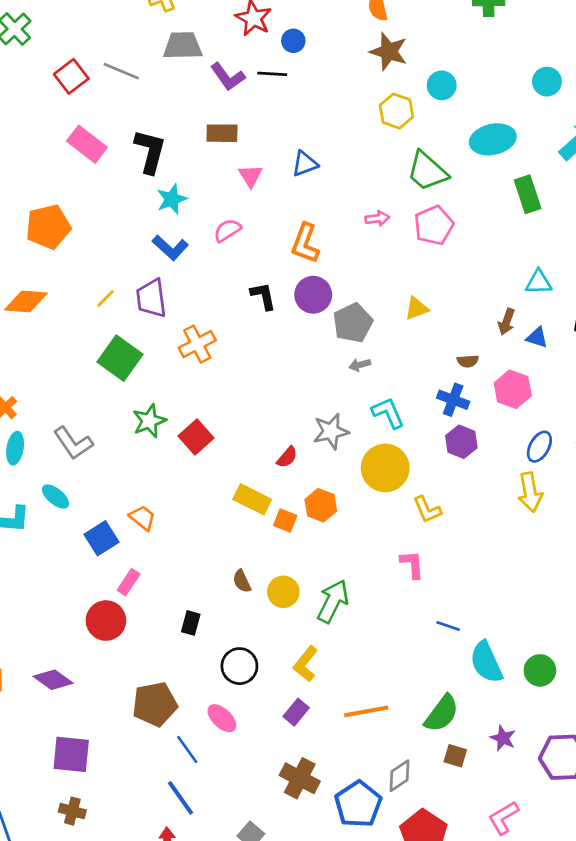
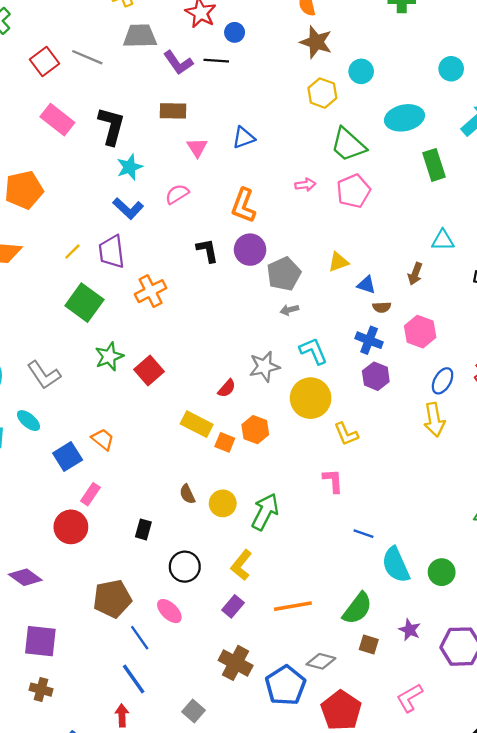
blue triangle: (537, 337) -> (366, 285), moved
gray diamond: (400, 776) -> (321, 661), turned 48

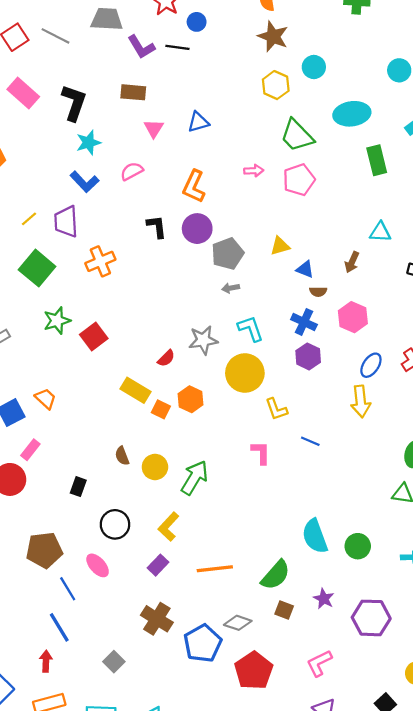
blue line: (363, 534) -> (310, 441), moved

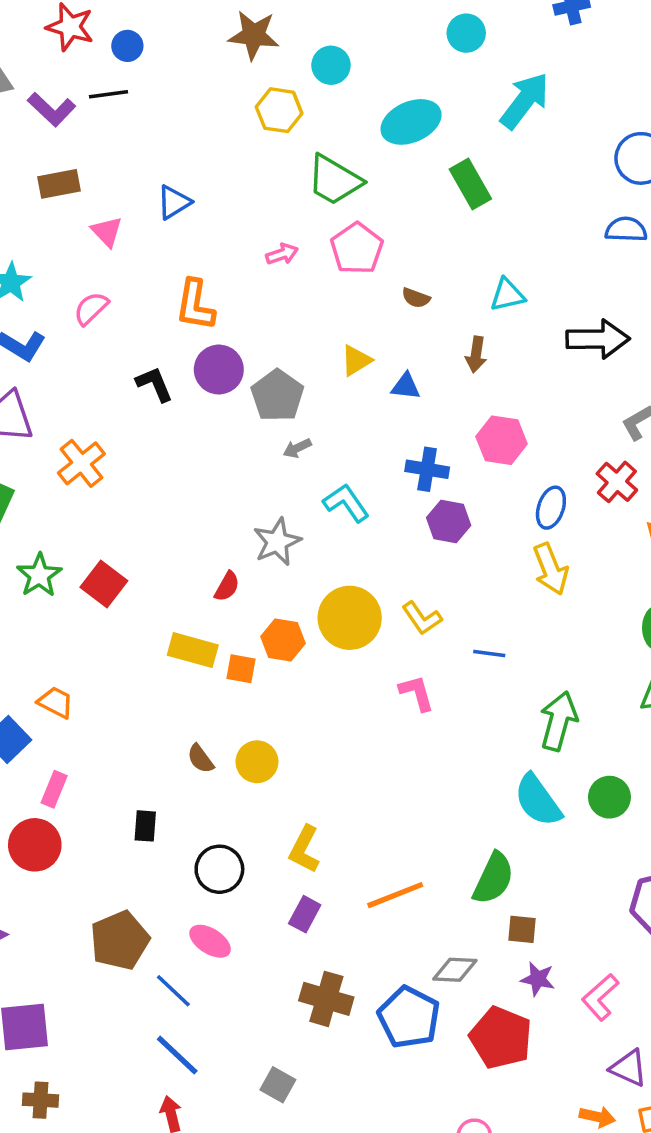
brown semicircle: (318, 292) -> (416, 298), moved, turned 35
yellow circle: (245, 373) -> (350, 618), moved
green arrow: (195, 478) -> (559, 721), moved
purple star: (324, 599) -> (538, 979), moved

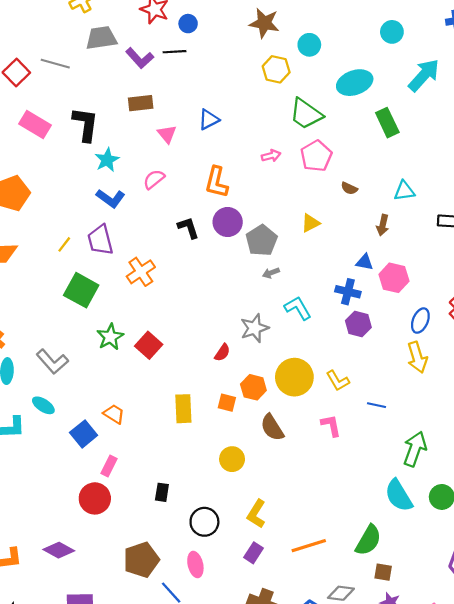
blue triangle: (406, 386) -> (365, 262), moved
yellow rectangle: (193, 650) -> (183, 409), moved, turned 68
brown semicircle: (201, 759) -> (272, 428), moved, size x1.5
pink ellipse: (210, 941) -> (195, 565), turned 40

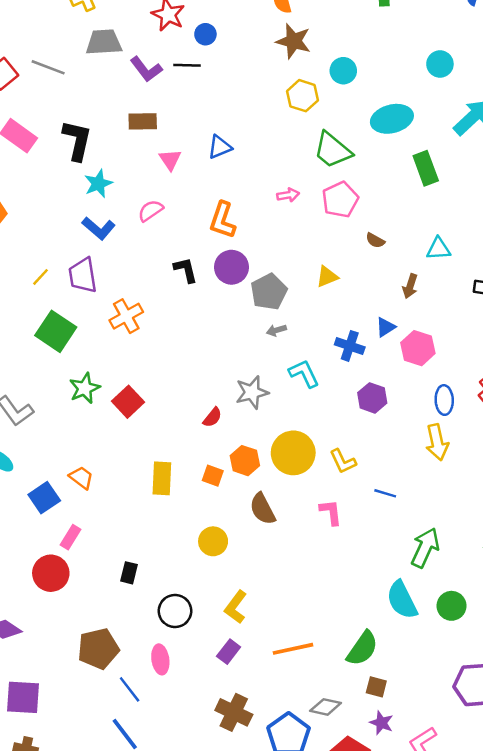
blue triangle: (365, 262) -> (386, 327), turned -48
blue cross: (348, 292) -> (350, 346), moved
blue ellipse: (420, 321) -> (444, 400), turned -30

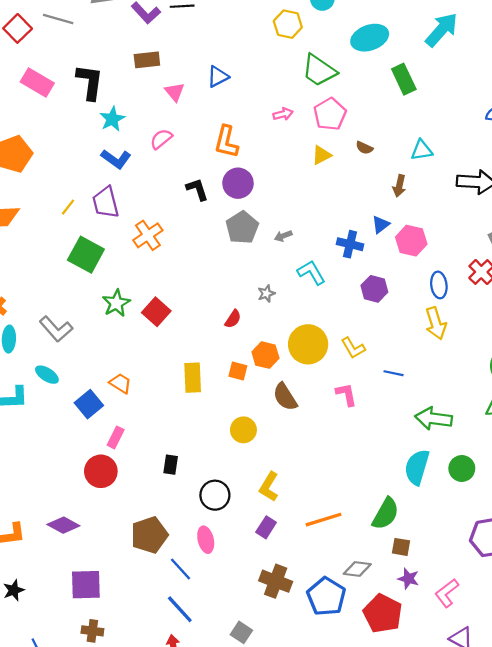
yellow triangle: (327, 277) -> (321, 155), moved
gray pentagon: (269, 292) -> (242, 228), moved
gray star: (252, 392) -> (266, 293), size x0.6
green arrow: (425, 548) -> (434, 419), turned -102
cyan semicircle: (402, 600) -> (417, 467), turned 48

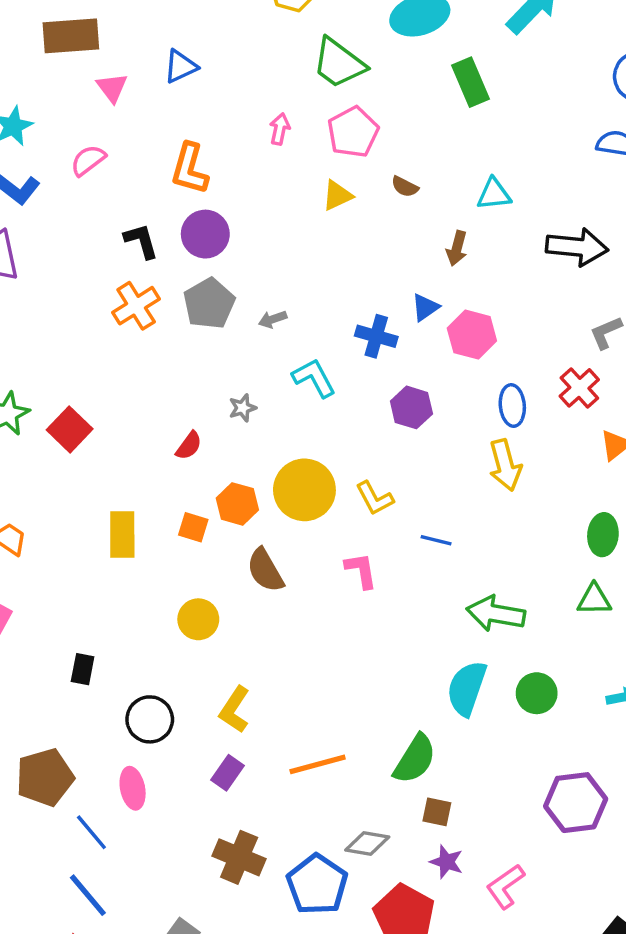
brown rectangle: (147, 60) -> (71, 36), size x1.4
pink arrow: (283, 114) -> (280, 129), turned -66
orange cross: (148, 235) -> (136, 306), moved

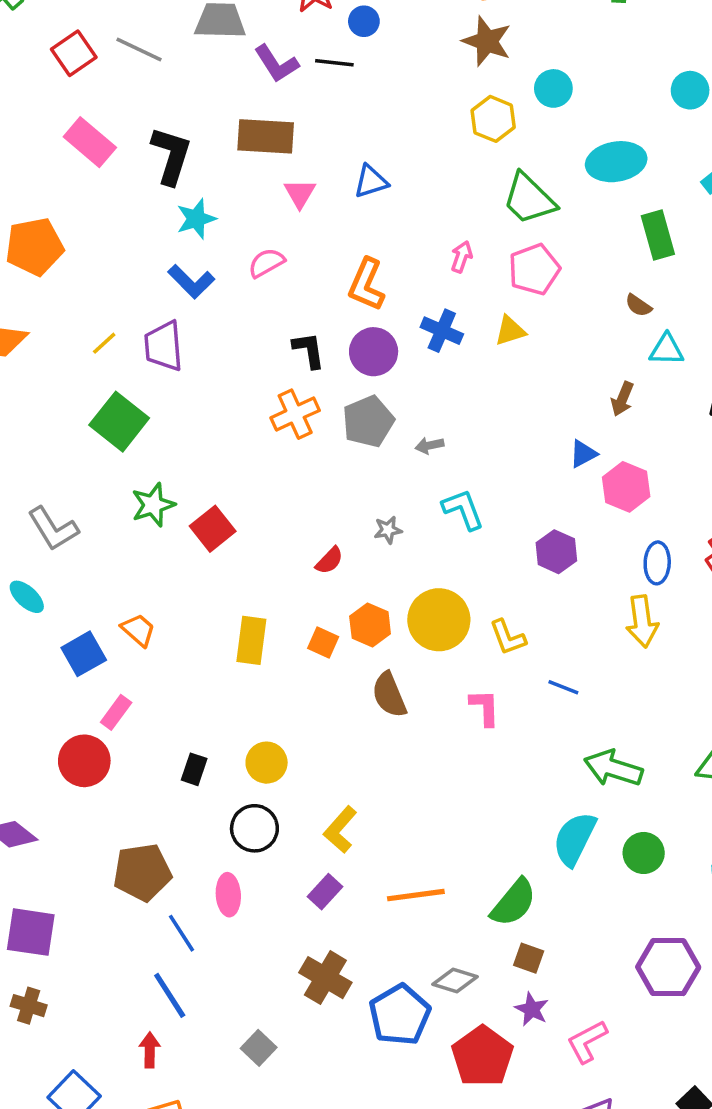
brown semicircle: (405, 187) -> (638, 305), moved
blue cross: (376, 336) -> (442, 331), moved
yellow circle: (198, 619) -> (267, 763), moved

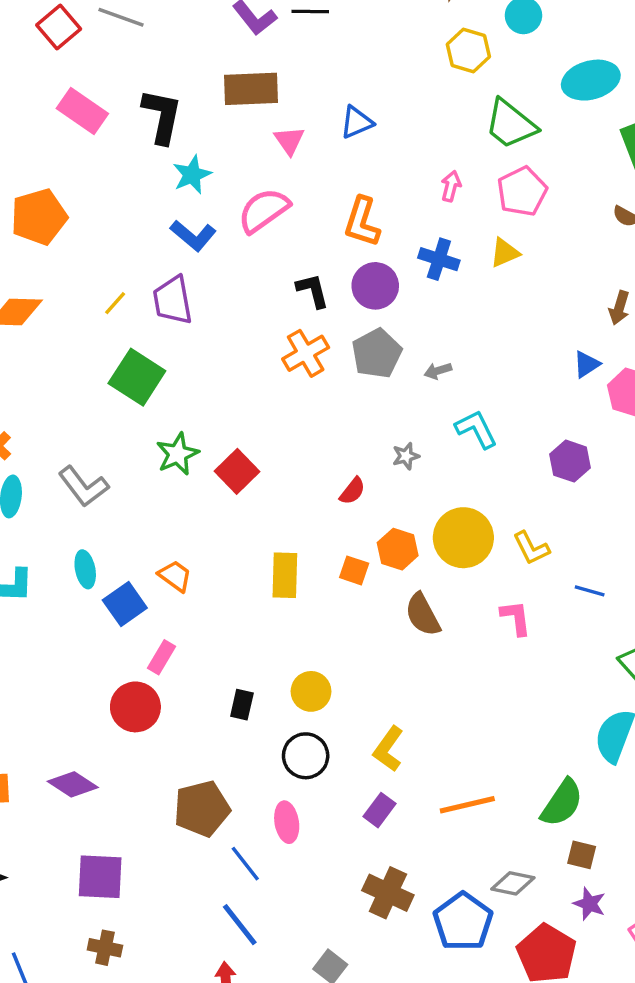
pink semicircle: (266, 263) -> (264, 210), size x1.5
cyan ellipse: (27, 597) -> (85, 569), moved, turned 42

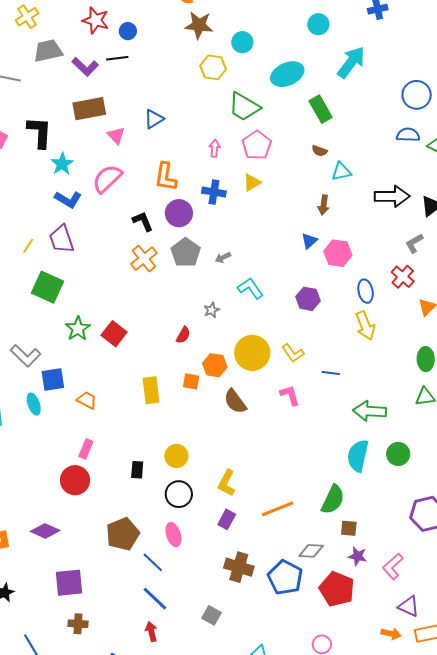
blue square: (125, 604) -> (53, 379), moved, turned 35

